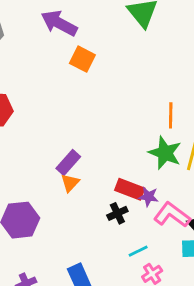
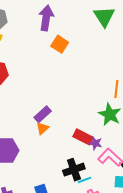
purple arrow: (59, 23) -> (46, 18), turned 65
black cross: (117, 213) -> (74, 170), moved, size x1.5

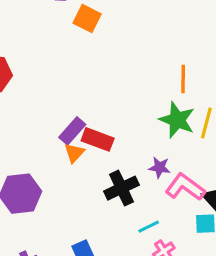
red rectangle: (83, 137) -> (98, 139), moved
black cross: (74, 170) -> (122, 188), moved

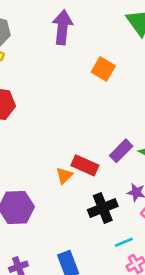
orange square: (87, 18) -> (103, 69), moved
purple rectangle: (72, 131) -> (121, 151), moved

